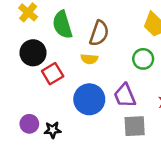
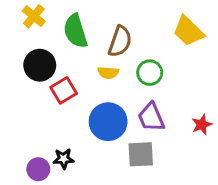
green circle: (143, 59) -> (150, 73), moved
purple circle: (29, 124) -> (38, 169), moved
gray square: (135, 126) -> (141, 154), moved

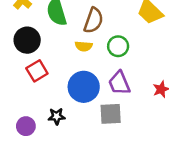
red square: (64, 90) -> (37, 71), moved
black star: (64, 159) -> (57, 116), moved

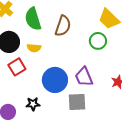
yellow semicircle: (84, 46) -> (34, 48), moved
green circle: (118, 46) -> (98, 41), moved

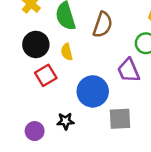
yellow semicircle: (34, 48) -> (67, 52), turned 72
purple trapezoid: (84, 77) -> (129, 70), moved

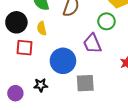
red square: (46, 75) -> (25, 48), turned 36

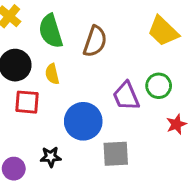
green circle: (106, 21) -> (159, 86), moved

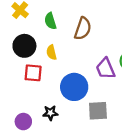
green semicircle: (51, 31) -> (50, 21), size x0.7

